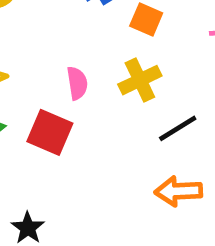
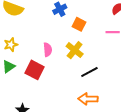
yellow cross: (140, 80) -> (75, 50), turned -30

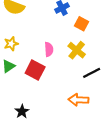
orange arrow: (88, 99) -> (78, 100), moved

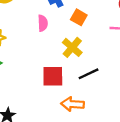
pink semicircle: (49, 49) -> (43, 23), moved
red square: (35, 70) -> (53, 76), moved, turned -30

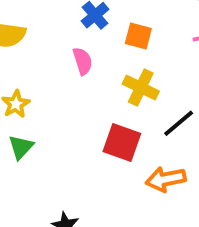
red square: (53, 76) -> (122, 143), turned 35

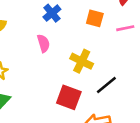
orange square: (138, 36) -> (95, 18), moved

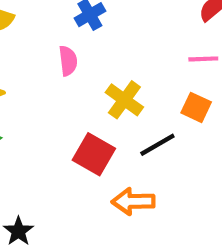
orange square: (95, 18) -> (196, 107), moved

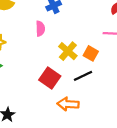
orange square: (196, 107) -> (91, 53), moved

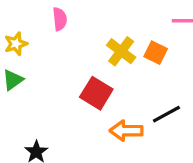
pink semicircle: (40, 29) -> (60, 19), moved
black line: (83, 76) -> (166, 114), moved

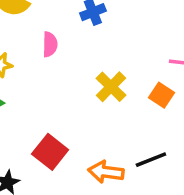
orange square: (156, 53) -> (162, 95), moved
red square: (96, 93) -> (50, 152), moved

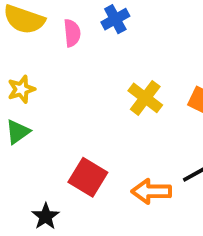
pink semicircle: (50, 44) -> (72, 33), moved

